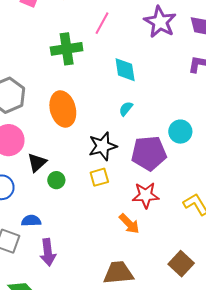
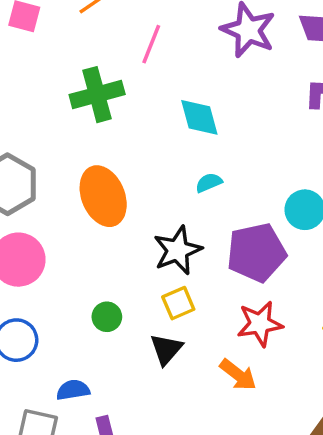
cyan semicircle: (126, 109) -> (209, 183), turned 35
black triangle: (37, 163) -> (166, 349), moved

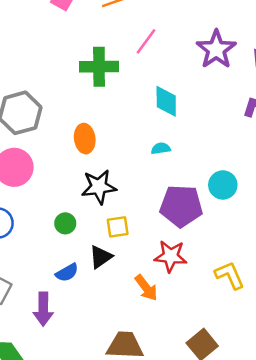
orange ellipse: (103, 196) -> (85, 139), size x0.7
black star: (178, 250) -> (99, 187), moved
blue semicircle: (73, 390) -> (67, 273), moved, turned 145

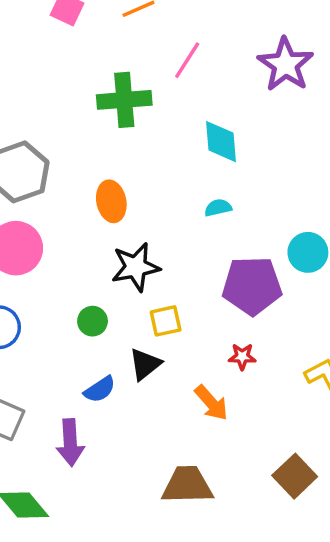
red star: (171, 256) -> (242, 357), size x0.6

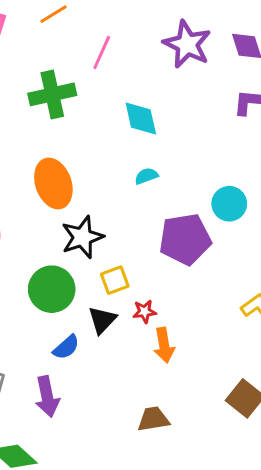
orange ellipse: (111, 201) -> (53, 183), size x1.4
green circle: (93, 321) -> (52, 289), size x1.8
red star: (242, 357) -> (144, 311), moved
orange arrow: (211, 403) -> (164, 345), turned 40
brown trapezoid: (187, 485) -> (153, 419), size x0.7

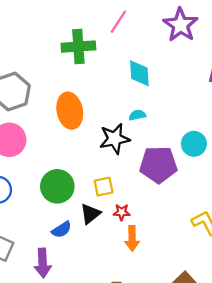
black star: (82, 237) -> (115, 139), moved

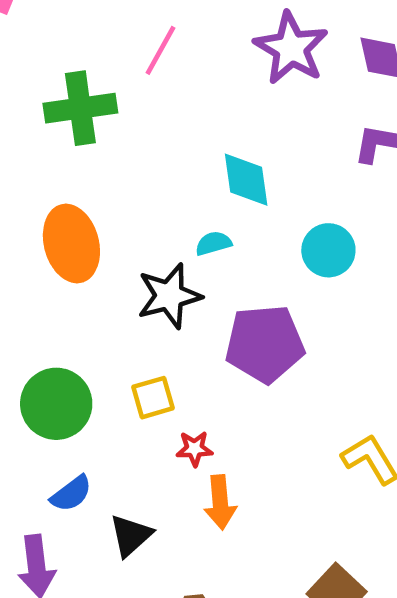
cyan diamond: (139, 73) -> (246, 180), moved
cyan circle: (194, 144) -> (328, 250), moved
black triangle: (90, 214) -> (131, 535), moved

